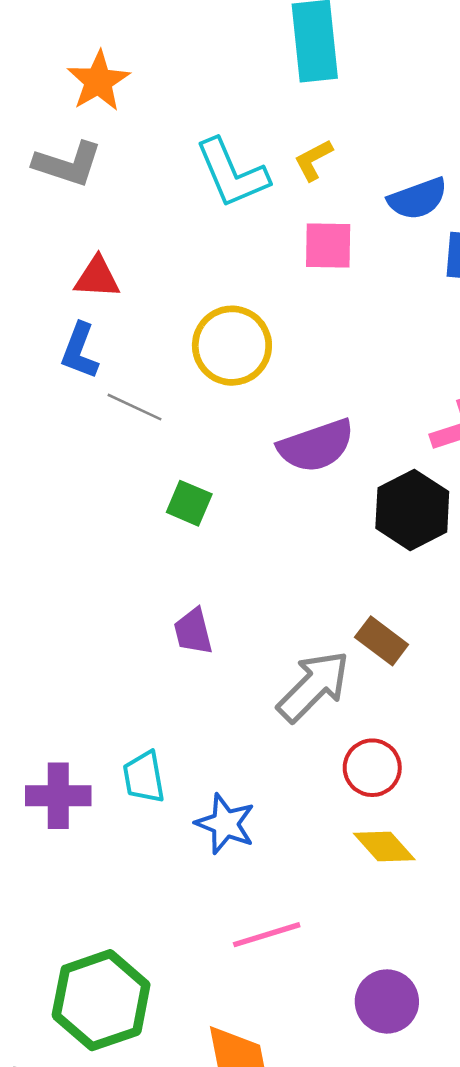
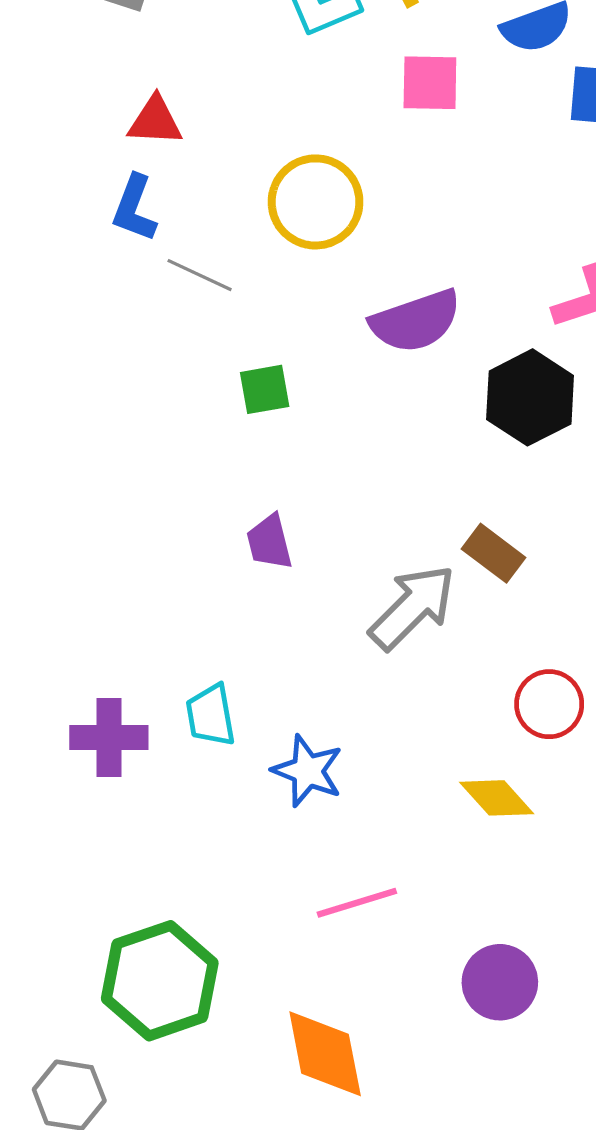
green square: (189, 503) -> (265, 389), turned -33
red circle: (372, 768) -> (549, 704), moved

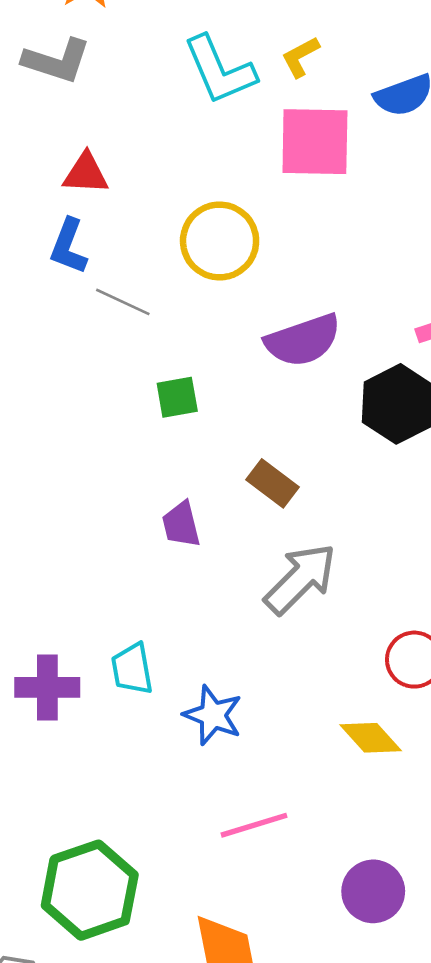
pink square: (430, 83) -> (315, 142), size x1.5
brown rectangle: (494, 553) -> (273, 483), moved

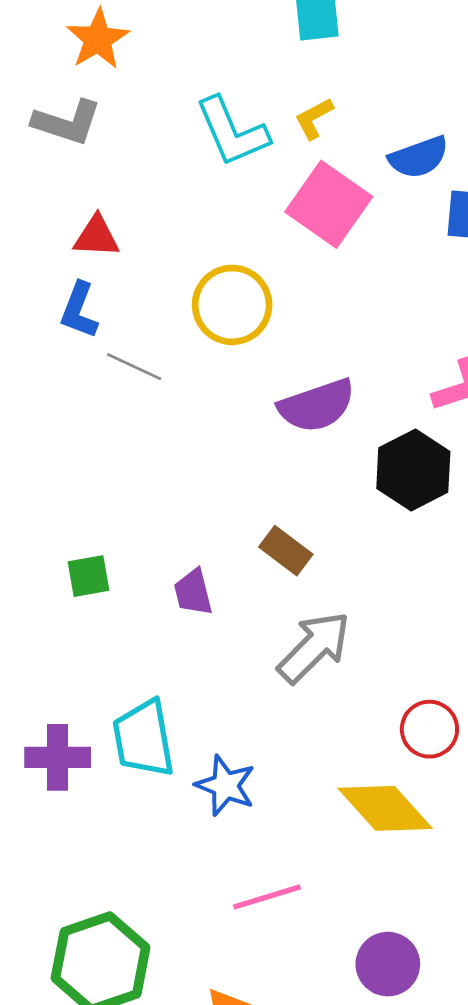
pink square: (315, 142) -> (329, 204), turned 34
green square: (177, 397) -> (88, 576), moved
cyan trapezoid: (132, 669) -> (144, 739), size x1.5
yellow diamond: (371, 738) -> (385, 808), size x1.5

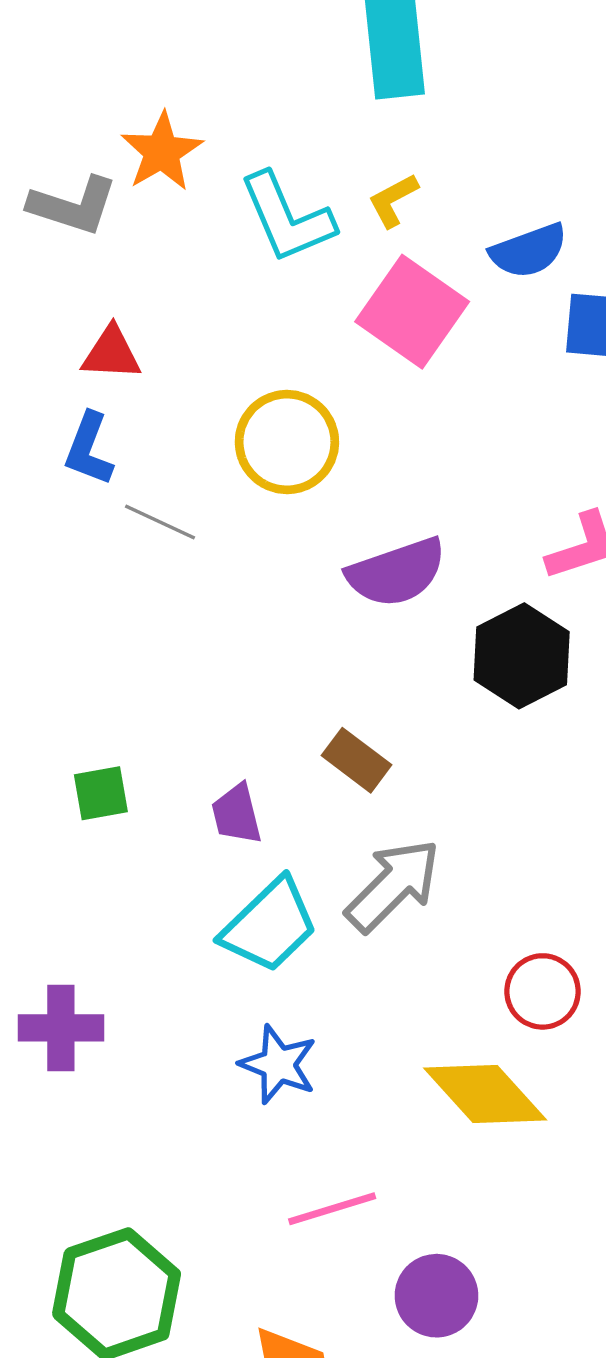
orange star: (98, 39) -> (162, 152), moved
cyan trapezoid: (144, 739) -> (270, 925), moved, turned -124
purple circle: (388, 964) -> (436, 1296), moved

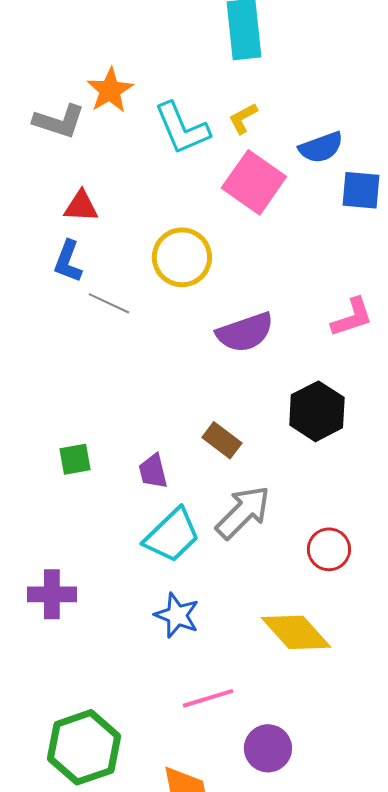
black hexagon: (522, 656) -> (317, 411), moved
red circle: (543, 991) -> (329, 549), moved

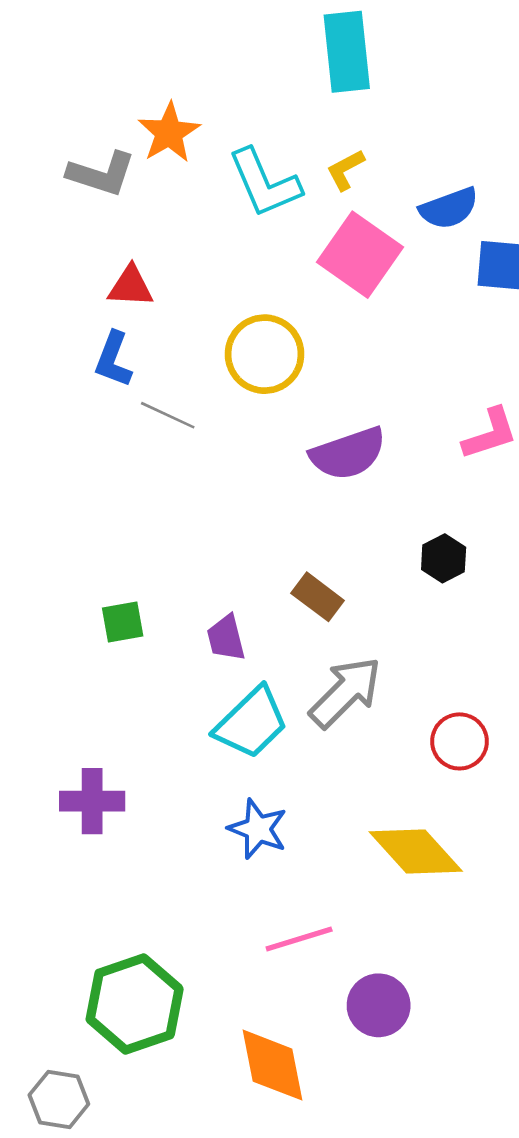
black hexagon: (317, 411) -> (444, 558), size x0.6

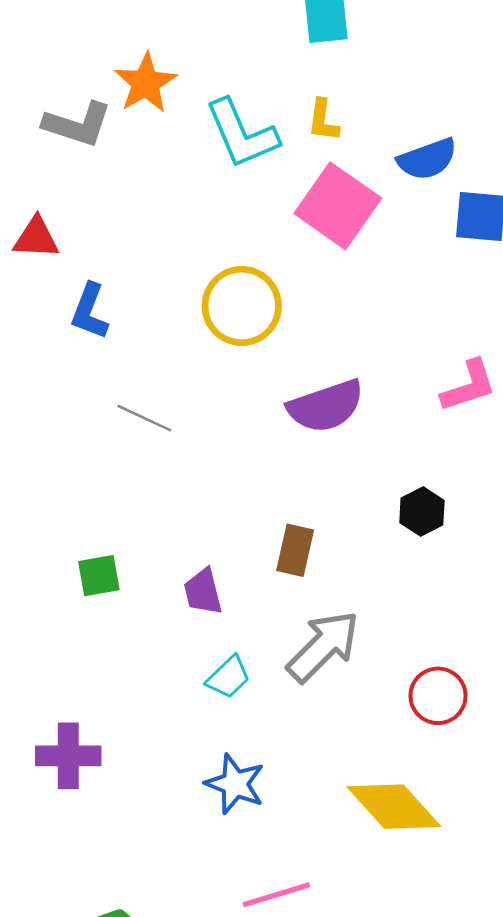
yellow L-shape: (345, 170) -> (323, 120), turned -54
red triangle: (131, 286) -> (36, 238), moved
gray line: (168, 415) -> (144, 418), moved
brown rectangle: (318, 597) -> (295, 550), turned 66
cyan trapezoid: (251, 723) -> (228, 677), size x0.6

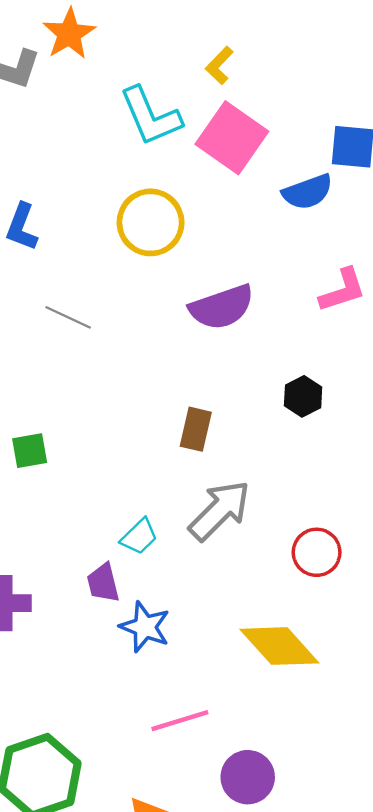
yellow L-shape: (323, 120) -> (219, 65), turned 36
cyan L-shape: (242, 134) -> (151, 116), moved
blue semicircle: (427, 159) -> (308, 192), moved
purple trapezoid: (203, 592) -> (103, 583), moved

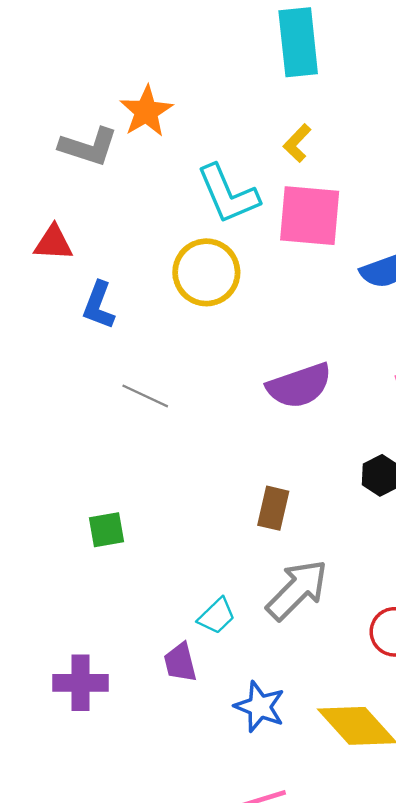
pink square: (232, 138) -> (310, 216), turned -30
yellow circle: (151, 222) -> (206, 272), moved
blue star: (145, 627) -> (260, 707), moved

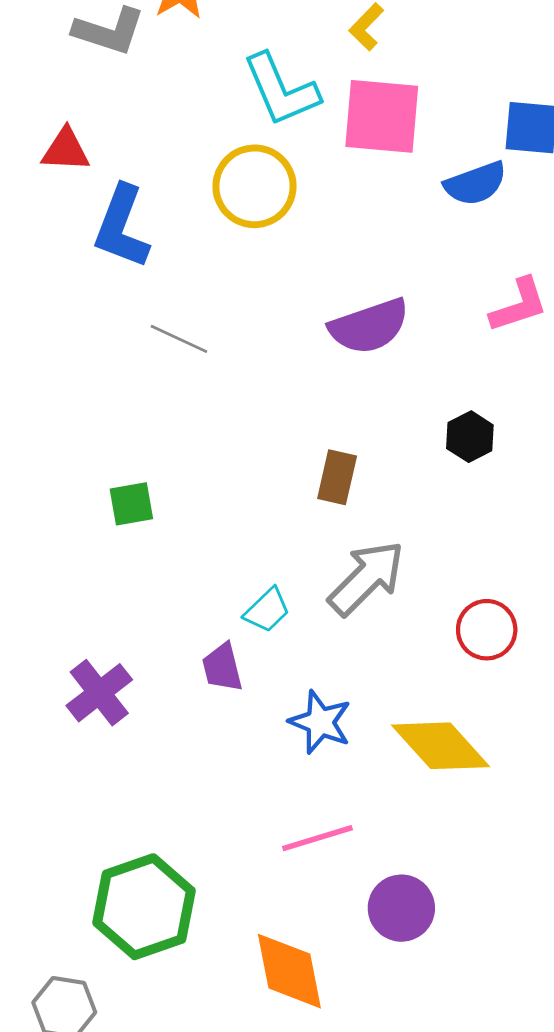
blue L-shape: (99, 305) -> (122, 227), size x1.4
purple cross: (81, 683) -> (99, 693), turned -38

